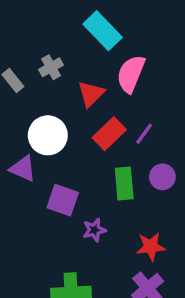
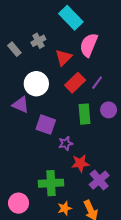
red star: (151, 247) -> (80, 163), moved

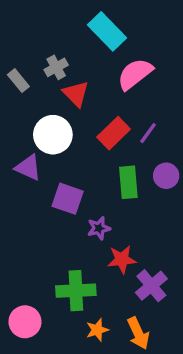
pink semicircle: (89, 45) -> (135, 74), turned 30
red triangle: (64, 58) -> (76, 94), moved, turned -30

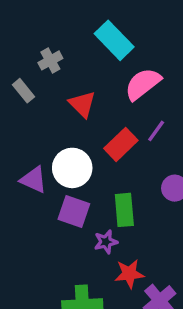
gray cross: (56, 67) -> (50, 60), moved
purple line: (148, 133) -> (156, 131), moved
white circle: (53, 135) -> (72, 168), moved
green rectangle: (128, 182) -> (124, 210), moved

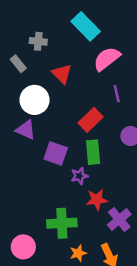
gray cross: (50, 60) -> (38, 41), turned 35
purple line: (156, 131) -> (117, 94), turned -49
red rectangle: (121, 144) -> (91, 120), moved
white circle: (72, 168) -> (35, 100), moved

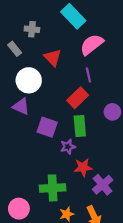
purple line: (117, 94) -> (88, 75), moved

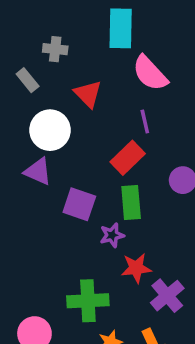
cyan rectangle: (73, 16) -> (121, 28), turned 45
pink semicircle: (92, 44) -> (150, 73), turned -95

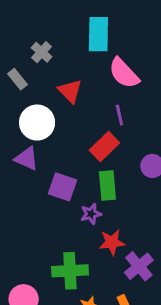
gray cross: (55, 49) -> (42, 52), turned 36

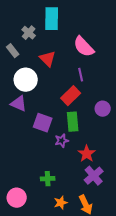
cyan rectangle: (98, 34) -> (52, 19), moved
red star: (112, 242) -> (87, 154), moved, turned -30
green cross: (70, 271) -> (48, 179), size x0.6

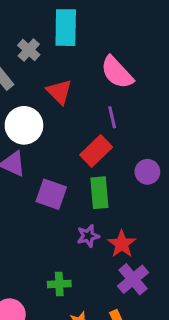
purple star: (62, 141) -> (88, 236), moved

